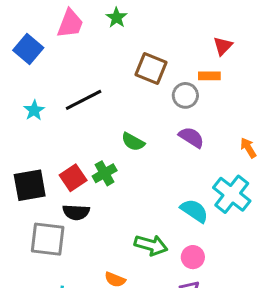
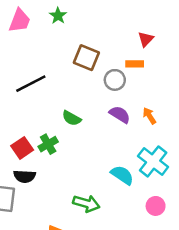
orange arrow: (248, 148) -> (149, 116), moved
pink circle: (193, 257) -> (156, 206), moved

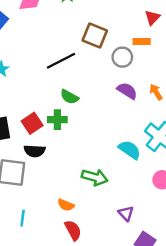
black line: (31, 84) -> (61, 61), moved
green semicircle: (72, 118) -> (69, 97), moved
green cross: (48, 144) -> (57, 120), turned 30

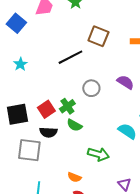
gray circle: (122, 57) -> (91, 88), moved
green semicircle: (69, 97) -> (74, 125), moved
green cross: (57, 120) -> (67, 106), turned -35

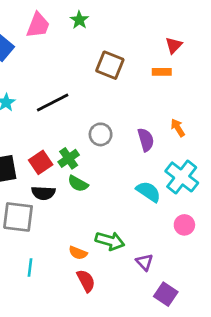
black line: (70, 57) -> (53, 102), moved
purple semicircle: (125, 82) -> (146, 140), moved, turned 42
green arrow: (98, 154) -> (110, 241), moved

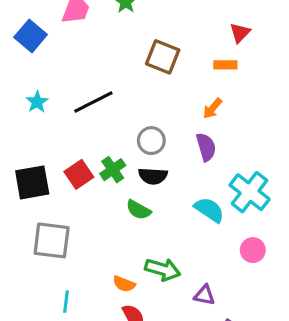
orange arrow: (178, 128) -> (213, 108), moved, turned -108
green semicircle: (78, 184) -> (138, 210), moved
black semicircle: (43, 193) -> (153, 176), moved
purple triangle: (144, 262) -> (204, 295), turned -36

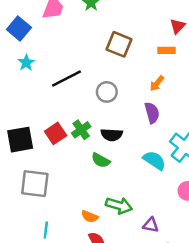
cyan star: (37, 102) -> (26, 63), moved
gray circle: (151, 141) -> (107, 92), moved

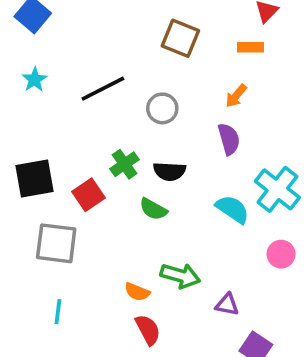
cyan star: (26, 63) -> (35, 80), moved
red square: (56, 133) -> (89, 195), moved
cyan line: (46, 230) -> (58, 312), moved

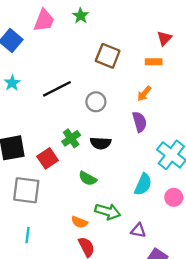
green semicircle: (153, 209) -> (88, 178), moved
cyan semicircle: (232, 209) -> (143, 184), moved, turned 80

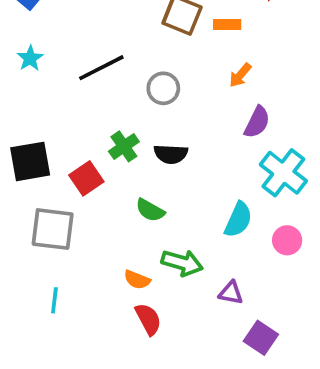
orange rectangle: (154, 62) -> (227, 25), moved
purple semicircle: (140, 122) -> (257, 122), moved, turned 42

